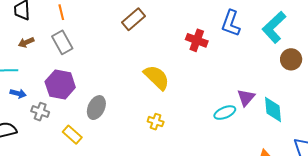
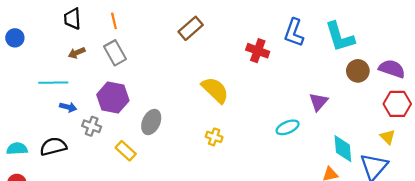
cyan L-shape: (274, 27) -> (340, 37), turned -64
purple triangle: (246, 97) -> (318, 102), moved
cyan diamond: (273, 110) -> (343, 149), moved

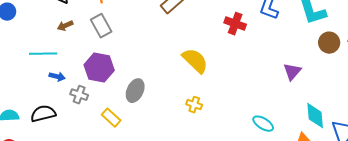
cyan ellipse: (288, 127) -> (263, 124), moved, turned 55

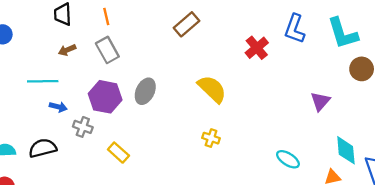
red cross: (235, 24) -> (257, 48), turned 30
gray ellipse: (135, 91) -> (145, 91), moved

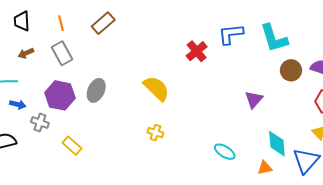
brown rectangle: (186, 24) -> (103, 23), moved
blue L-shape: (295, 29) -> (231, 34), turned 64

